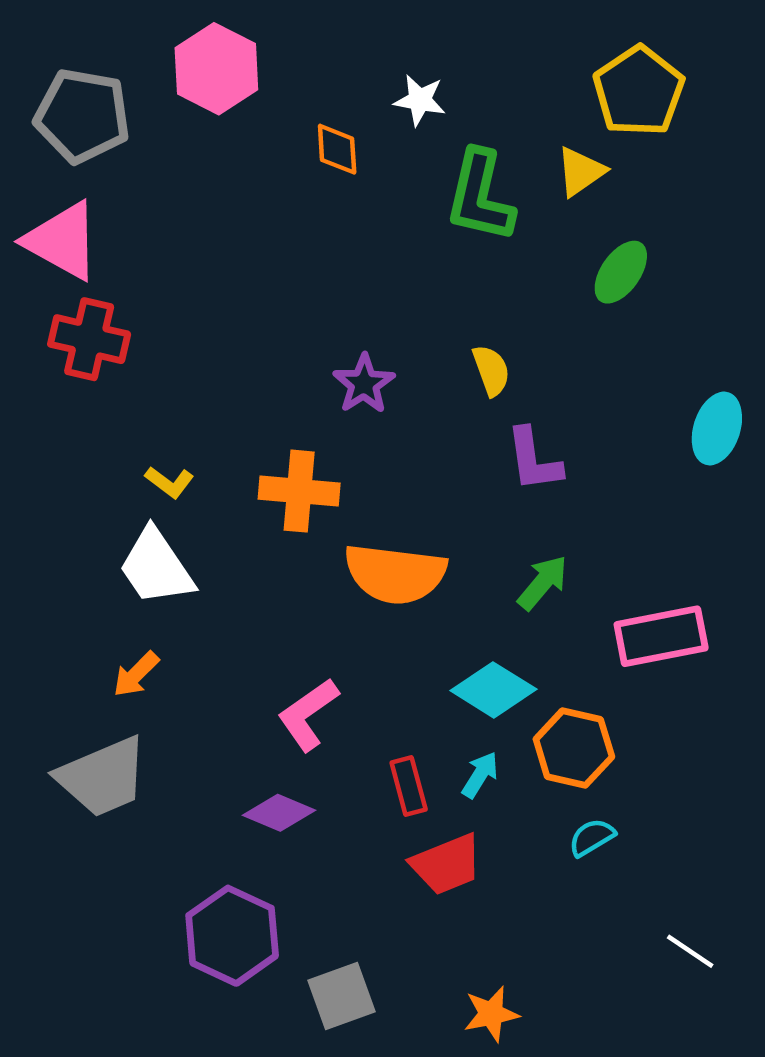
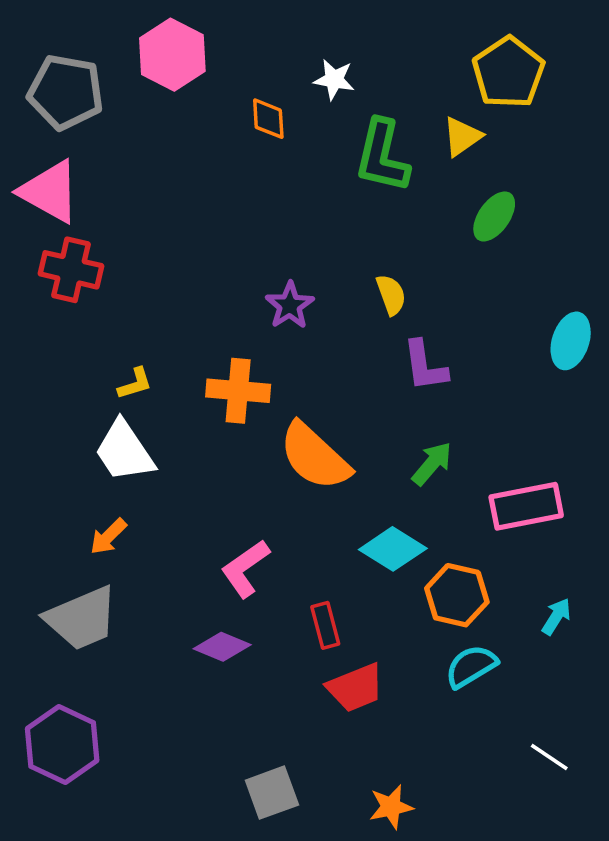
yellow L-shape: (170, 482) -> (135, 384), turned -54
orange semicircle: (395, 574) -> (315, 456), turned 36
cyan arrow: (480, 775) -> (556, 617), moved
cyan semicircle: (592, 837) -> (471, 666), size x1.4
purple hexagon: (232, 936) -> (62, 745), moved

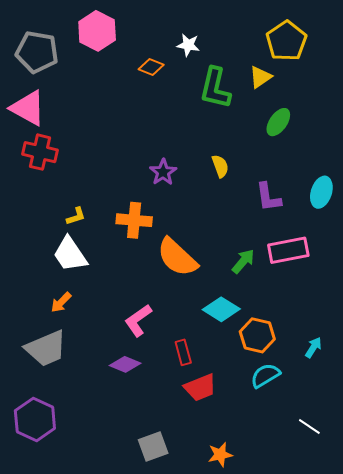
orange diamond: (268, 119) -> (151, 67), turned -65
purple L-shape: (425, 366) -> (268, 197), moved
pink rectangle: (526, 506) -> (288, 250), moved

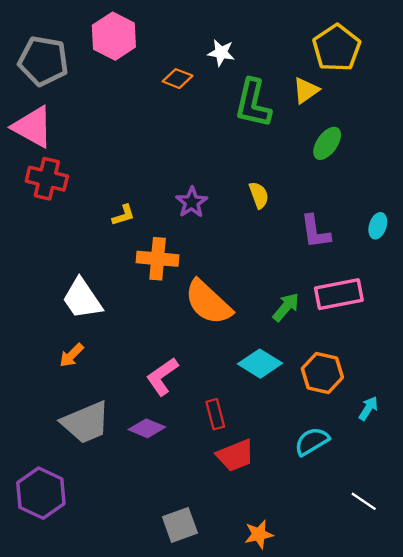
cyan ellipse: (321, 192) -> (378, 226), size x0.7
yellow L-shape: (76, 216) -> (123, 215), moved
orange hexagon: (257, 335) -> (322, 373), moved
gray trapezoid: (46, 348) -> (86, 422), moved

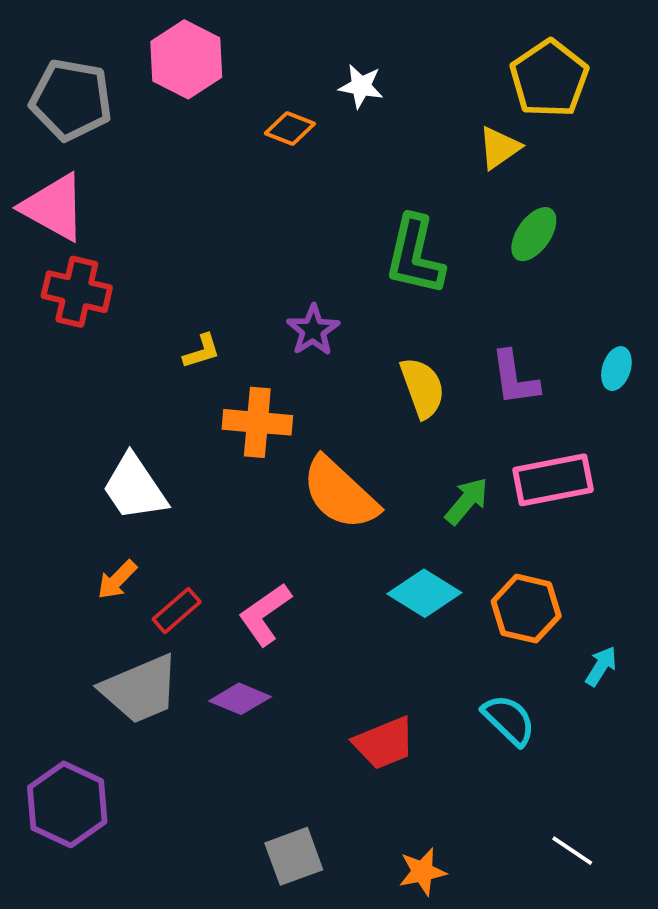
green L-shape: (253, 103) -> (415, 255), moved
yellow semicircle: (259, 195) -> (422, 388), moved, size x1.4
red rectangle: (215, 414) -> (177, 611), moved, turned 64
cyan semicircle: (312, 441) -> (509, 720), turned 75
white line: (364, 501) -> (572, 851), moved

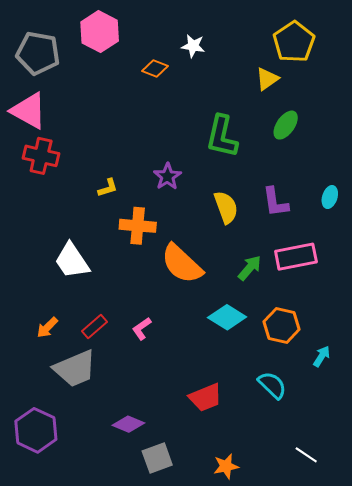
orange arrow: (117, 580) -> (47, 328), moved
pink L-shape: (265, 614) -> (142, 329), size x0.7
purple diamond: (240, 699) -> (128, 424), moved

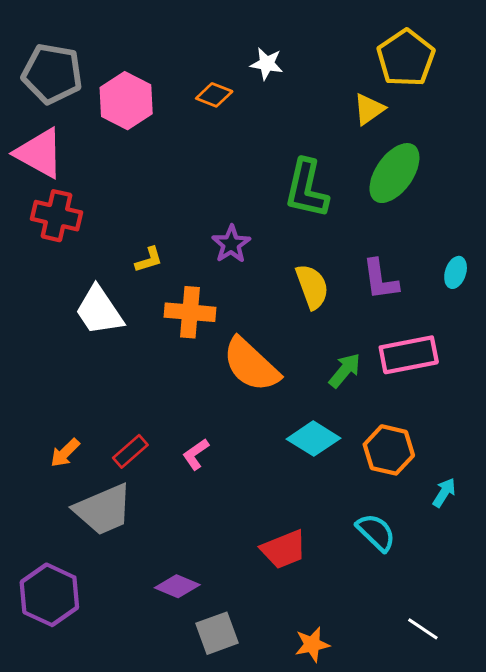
pink hexagon: (100, 32) -> (126, 101), moved
green ellipse: (286, 125) -> (394, 173), size x1.5
white trapezoid: (72, 261) -> (99, 311), moved

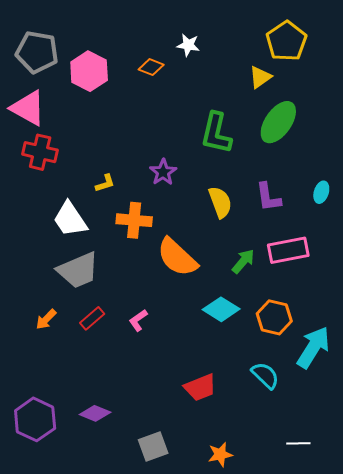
cyan arrow: (444, 493) -> (313, 347), size x2.0
gray trapezoid: (103, 510) -> (78, 270), moved
purple diamond: (177, 586) -> (95, 413), moved
white line: (423, 629) -> (298, 443), turned -35

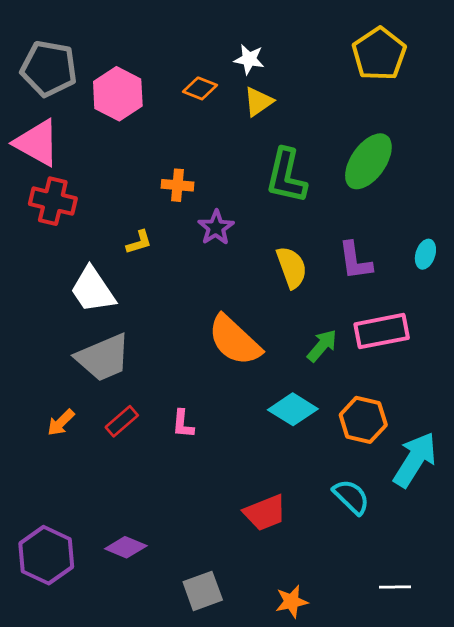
yellow triangle: (260, 77) -> (258, 102), moved
orange cross: (134, 220) -> (178, 185), moved, size x0.7
pink L-shape: (138, 320) -> (183, 424), turned -50

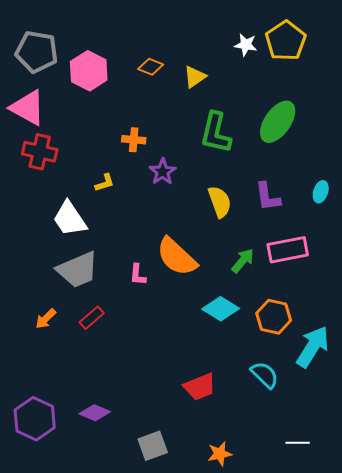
white star: (249, 59) -> (246, 45), moved
pink L-shape: (183, 424) -> (138, 275), moved

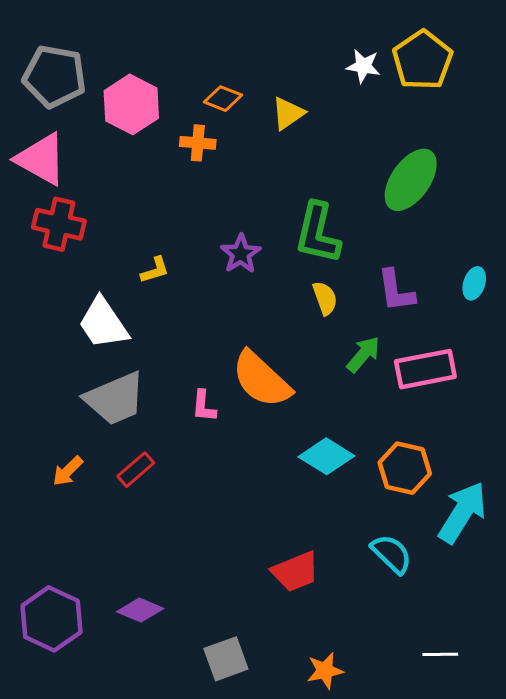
green L-shape: (216, 133) -> (318, 233), moved
orange cross: (134, 140) -> (198, 143), moved
yellow semicircle: (220, 202) -> (325, 298), size x0.7
green arrow: (243, 261) -> (363, 354), moved

